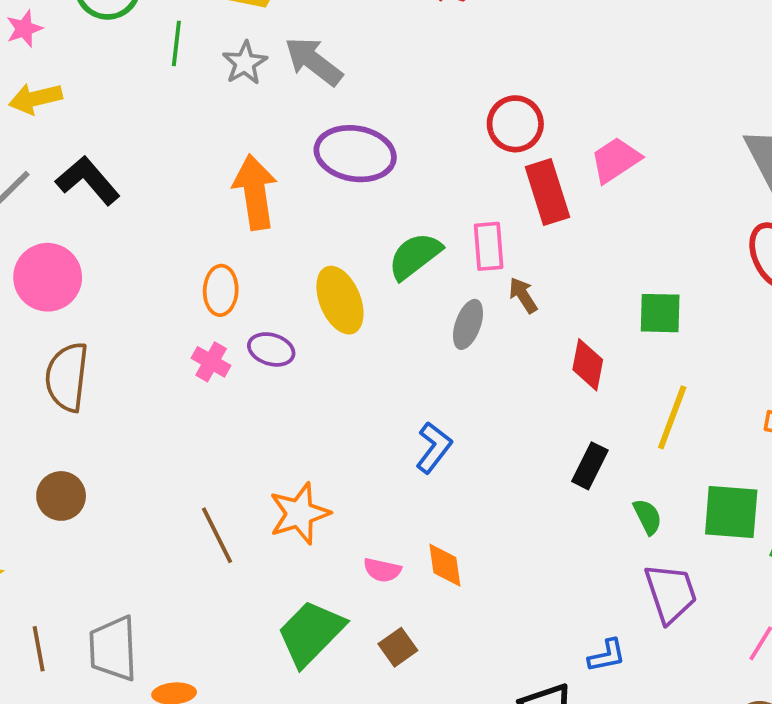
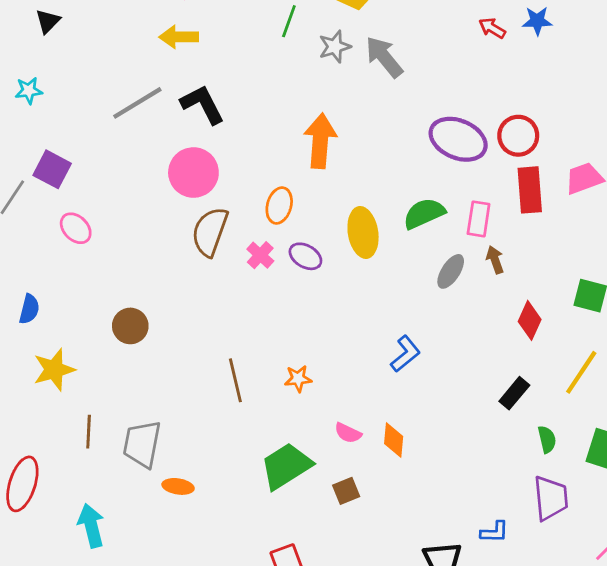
purple ellipse: (355, 154) -> (458, 139), moved
pink circle: (48, 277) -> (193, 173), moved
brown semicircle: (67, 377) -> (210, 232), moved
orange star: (299, 514) -> (298, 379), size x0.6

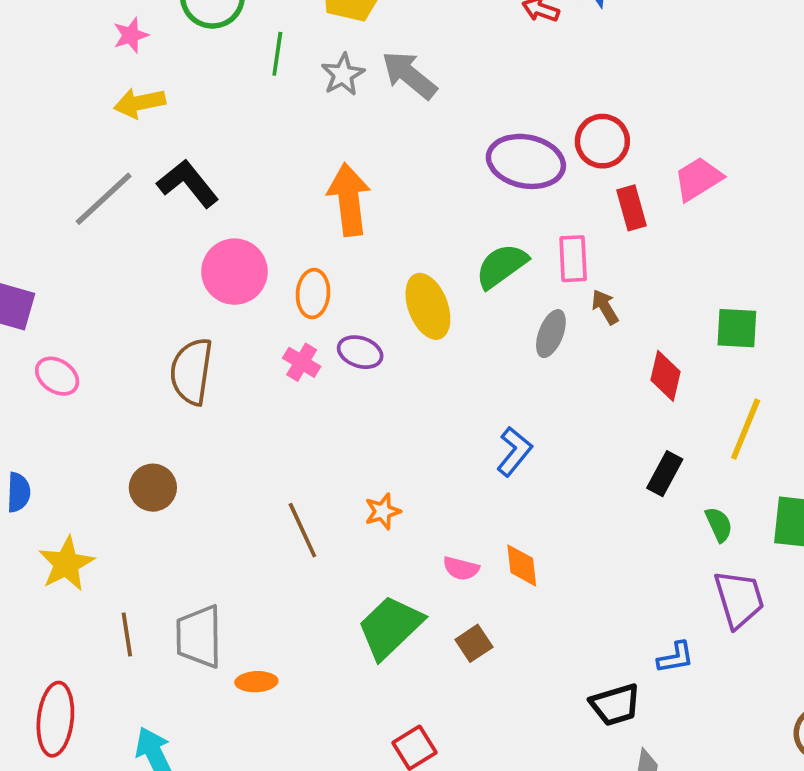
pink circle: (193, 173) -> (234, 272), moved
red rectangle: (530, 190) -> (631, 208), size x0.7
brown semicircle: (210, 232) -> (191, 371), moved

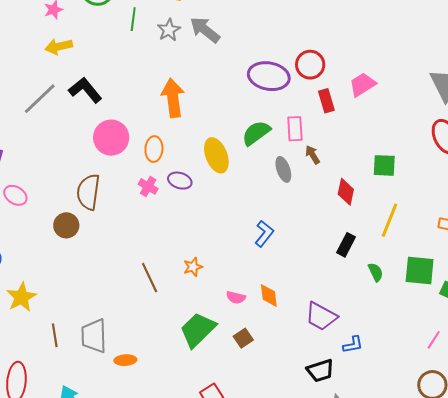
gray ellipse: (551, 334) -> (283, 169), turned -40
brown circle: (153, 488) -> (66, 225), moved
purple trapezoid: (739, 599) -> (321, 316), moved, turned 136

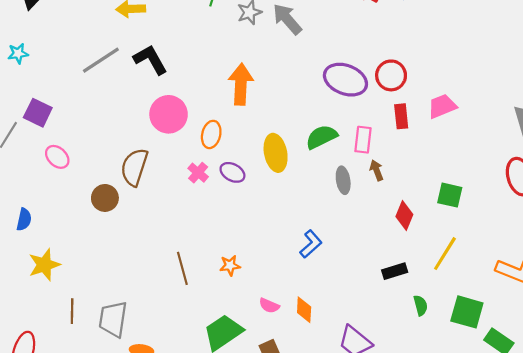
black rectangle: (346, 245) -> (395, 271), turned 35

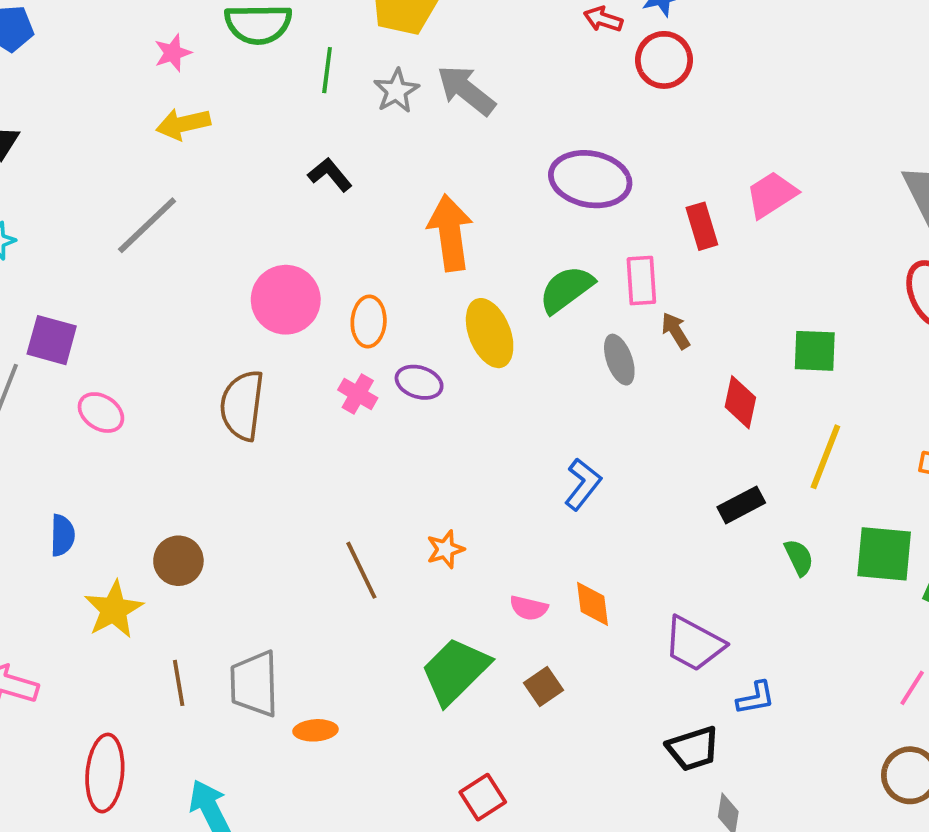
black L-shape: (150, 60) -> (330, 175), moved, size x0.7
red circle: (391, 75) -> (664, 60), moved
orange arrow: (241, 84) -> (450, 233), moved
brown circle: (105, 198) -> (178, 561), moved

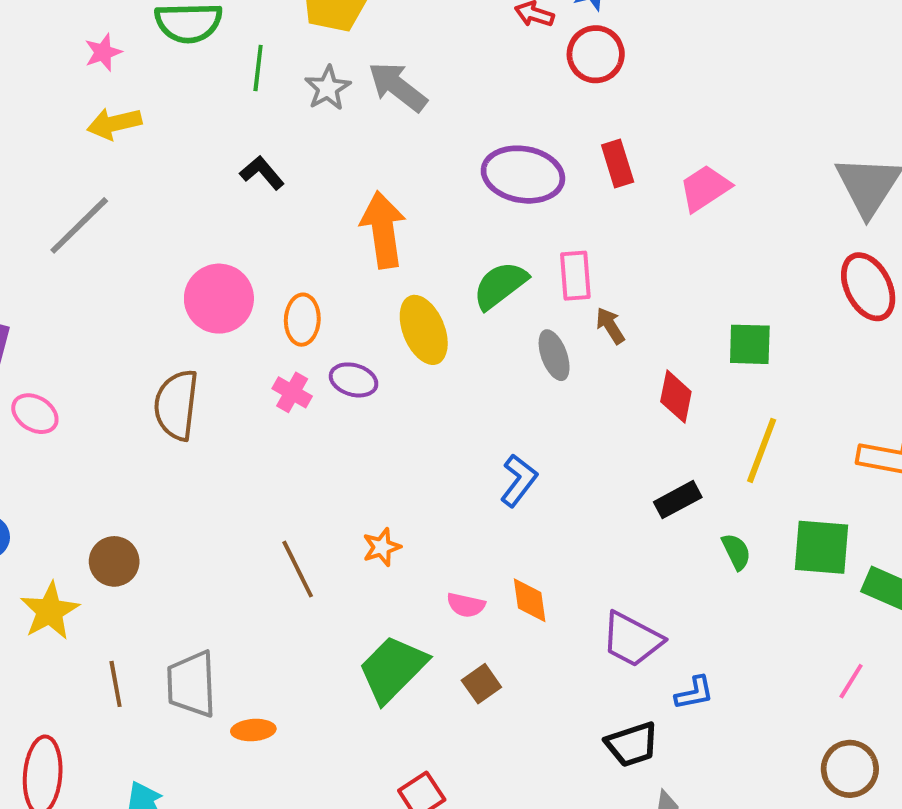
red rectangle: (702, 226) -> (618, 164), moved

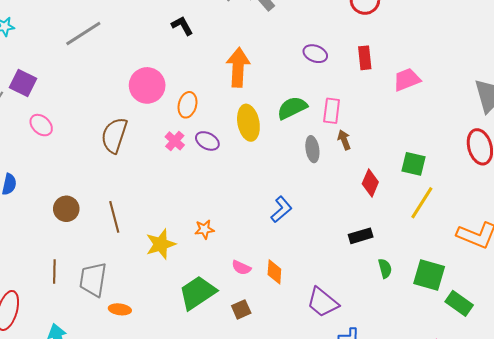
purple ellipse: (523, 175) -> (315, 54), size x0.6
yellow line: (762, 450) -> (422, 203), moved
brown line: (298, 569) -> (114, 217), moved
yellow star: (50, 611) -> (161, 244), moved

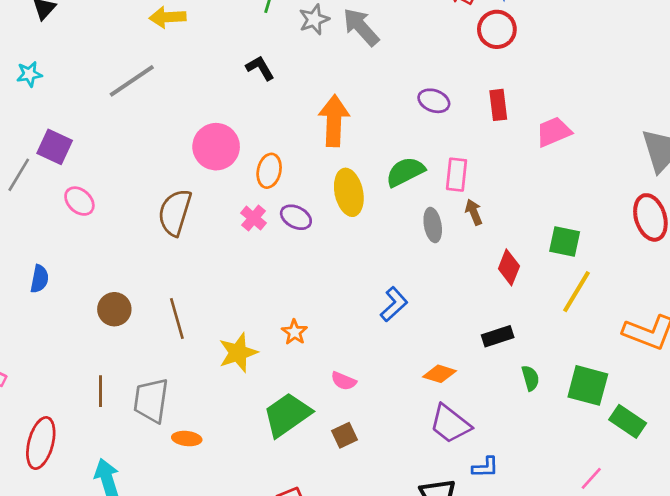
orange star: (204, 229) -> (294, 332), turned -30
orange diamond: (274, 272) -> (440, 374), moved, turned -75

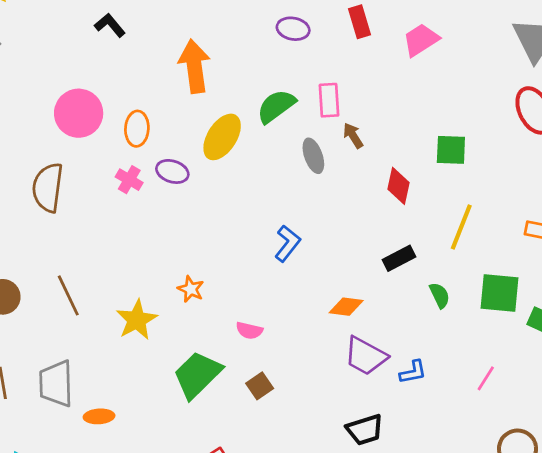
yellow ellipse: (349, 192) -> (222, 137), turned 54
yellow line: (576, 292) -> (461, 227), moved
blue L-shape: (485, 467) -> (413, 372), moved
pink line: (591, 478) -> (486, 378), moved

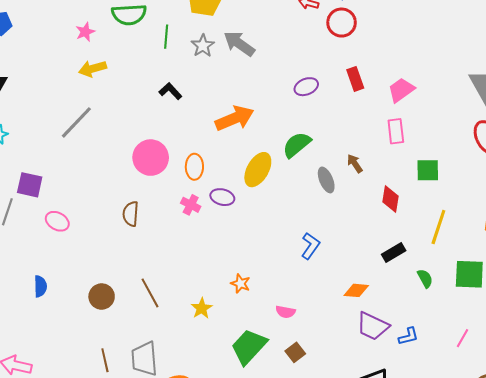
purple ellipse: (293, 29) -> (306, 87), turned -30
orange arrow: (194, 66) -> (235, 118), turned 78
pink rectangle: (329, 100) -> (396, 131), moved
brown semicircle: (48, 188) -> (131, 214), size x0.7
yellow star: (137, 320) -> (202, 308), size x0.7

